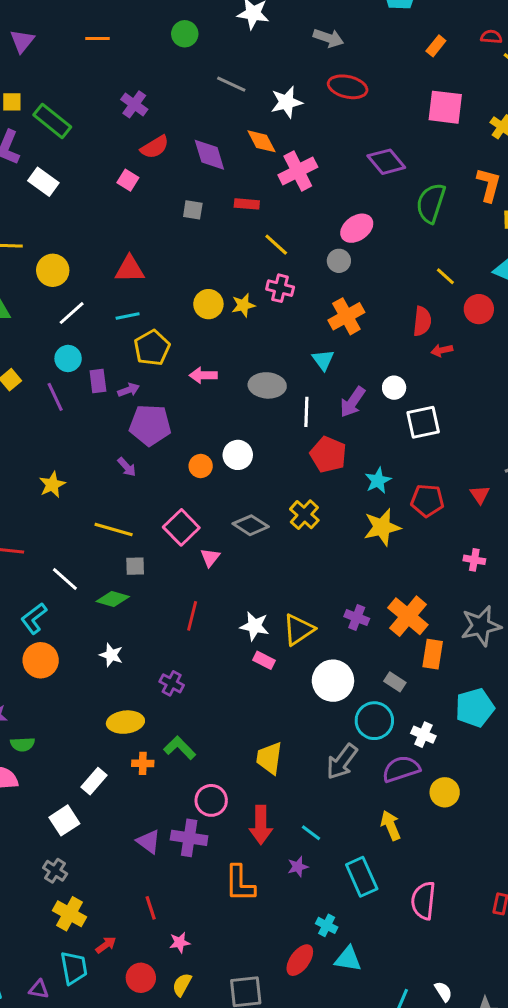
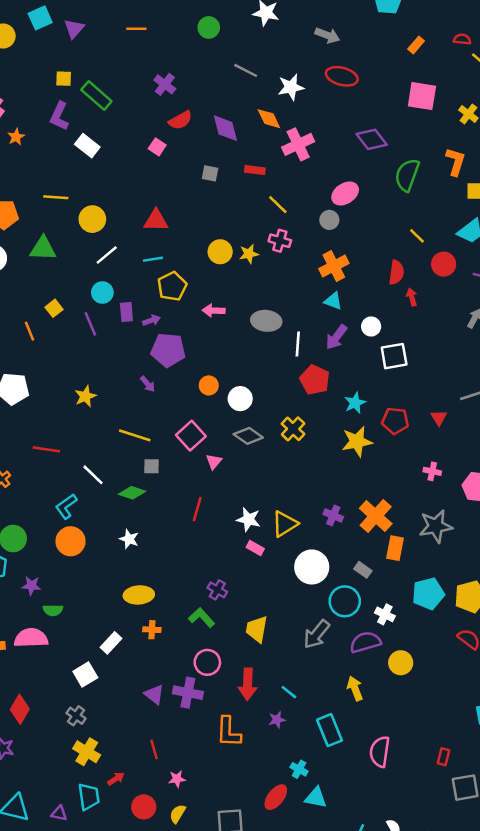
red arrow: (442, 350) -> (412, 297), turned 84
cyan triangle: (323, 360) -> (333, 301), moved, turned -36
white circle: (238, 455) -> (240, 399), moved
purple cross: (172, 683) -> (217, 590), moved
green L-shape: (180, 748) -> (202, 618), moved

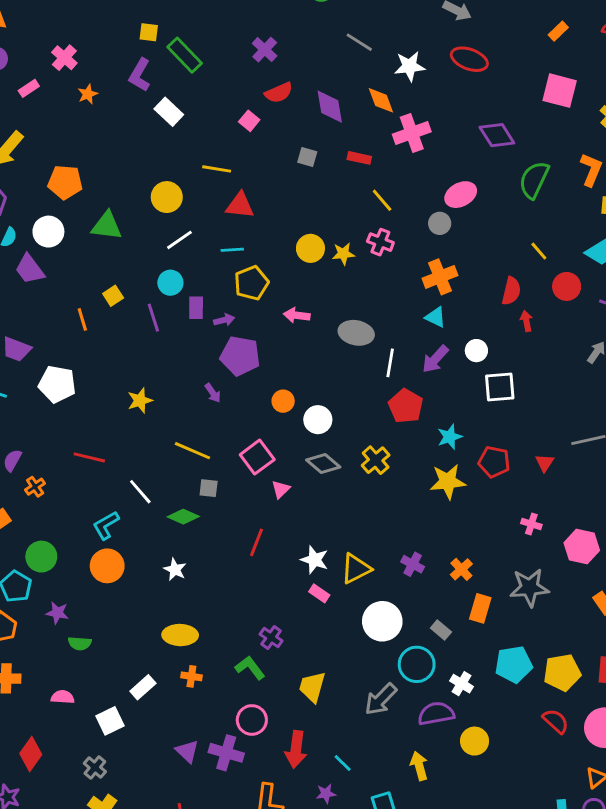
yellow line: (56, 197) -> (217, 169), moved
orange cross: (376, 516) -> (461, 569), size x0.6
pink semicircle: (31, 638) -> (63, 697), moved, size x0.6

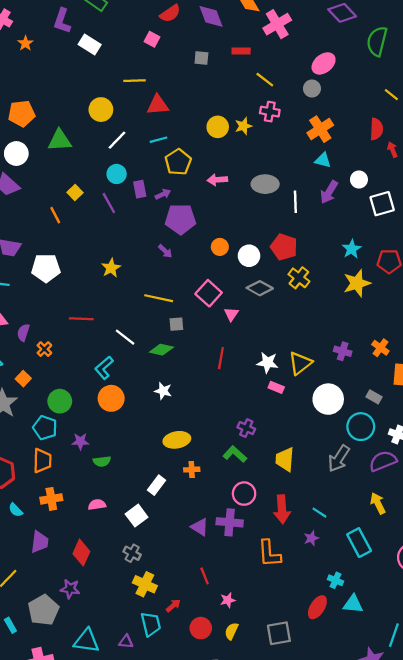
red pentagon: (406, 406) -> (284, 247), moved

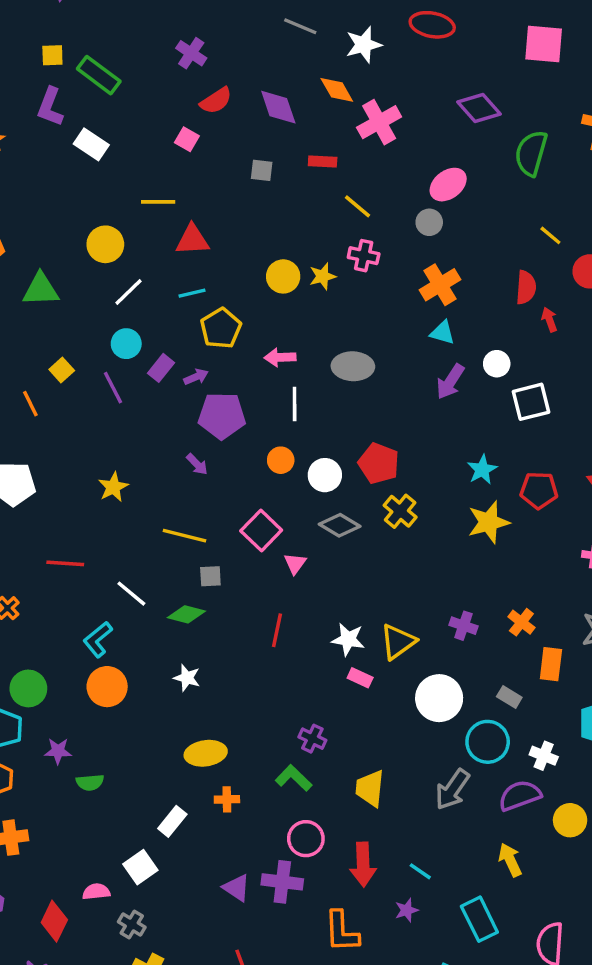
purple rectangle: (140, 189) -> (161, 368), turned 48
white line: (295, 202) -> (295, 404), moved
pink semicircle: (97, 505) -> (96, 892), moved

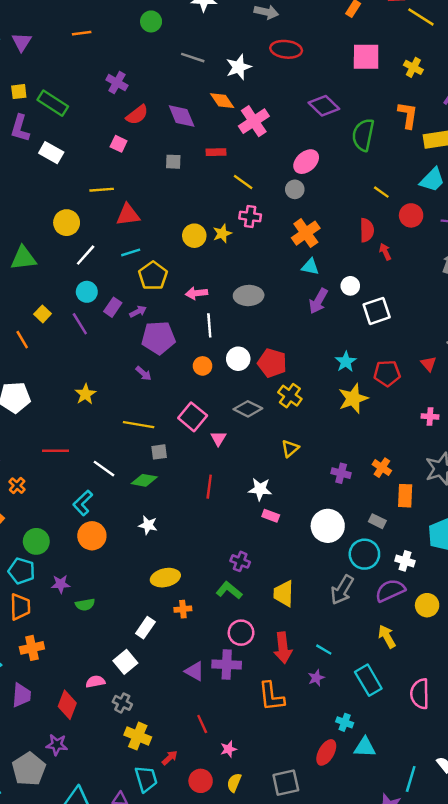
white circle: (325, 475) -> (238, 359), moved
yellow triangle: (398, 642) -> (290, 448), moved, size x0.7

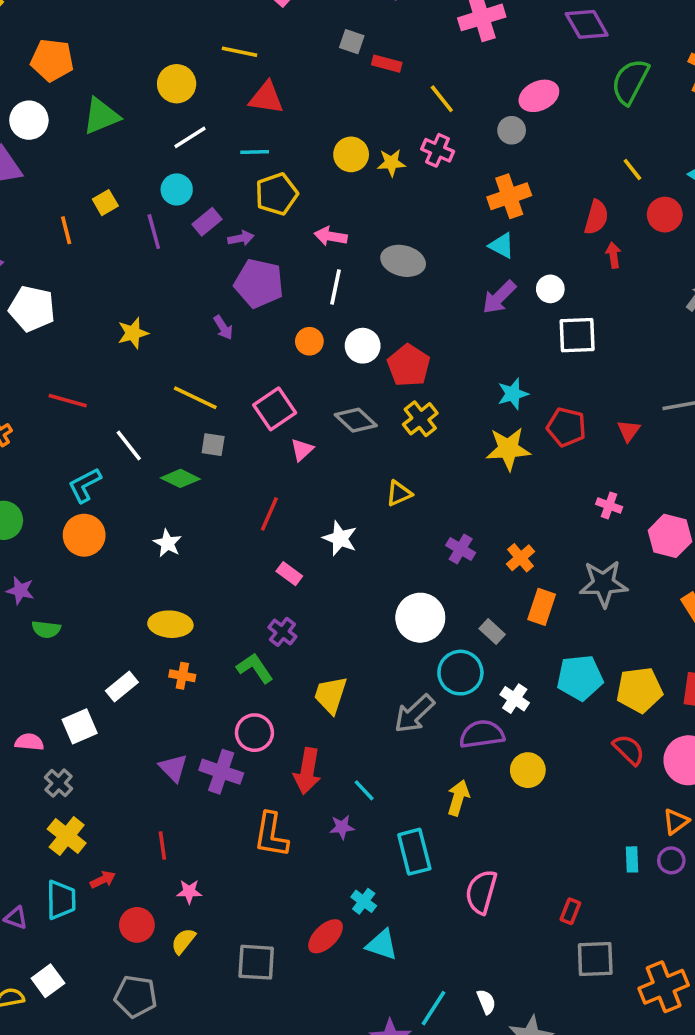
red rectangle: (216, 152) -> (387, 64), moved
green triangle: (23, 258) -> (101, 116), turned -32
pink rectangle: (271, 516) -> (289, 574), moved
yellow arrow: (387, 637) -> (458, 798), turned 30

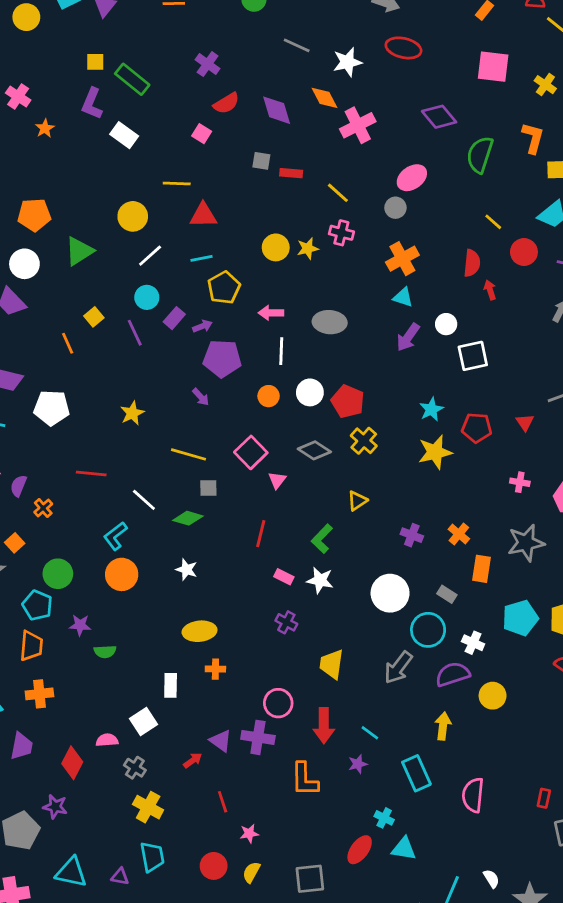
white star: (340, 538) -> (320, 580), moved
green L-shape: (255, 668) -> (322, 539), moved, turned -92
white rectangle: (122, 687) -> (171, 685), turned -40
red arrow: (103, 880) -> (193, 760), moved

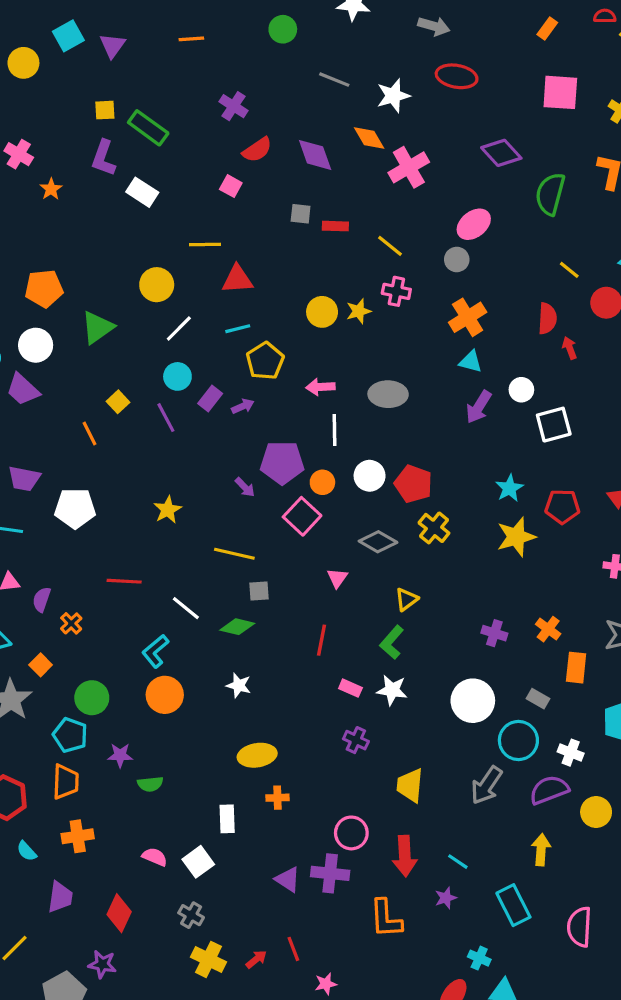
purple pentagon: (222, 358) -> (282, 463), moved
pink square: (251, 452) -> (302, 516), moved
yellow triangle: (357, 501) -> (406, 599), moved
pink semicircle: (107, 740) -> (155, 857), moved, turned 30
red arrow: (193, 760) -> (256, 959), moved

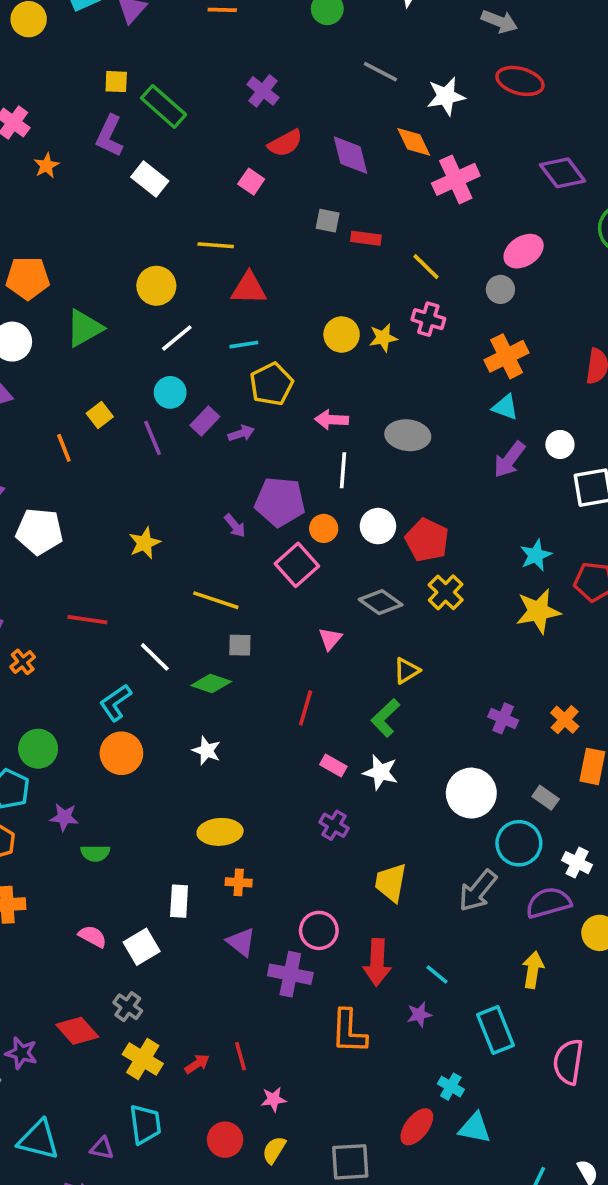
purple triangle: (288, 879) -> (241, 942), moved
red diamond: (119, 913) -> (77, 1031), moved, turned -72

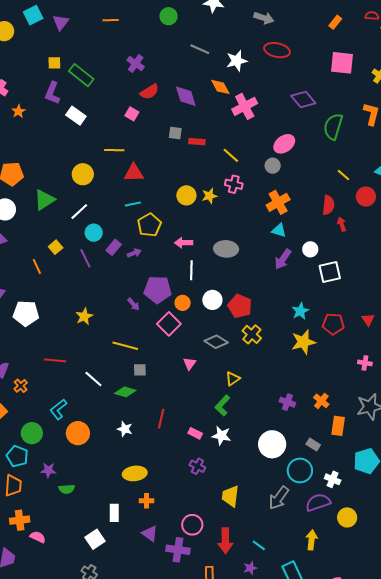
white line: (177, 338) -> (79, 212), moved
cyan L-shape: (115, 703) -> (58, 409), moved
red line: (306, 708) -> (161, 419), moved
pink semicircle: (93, 936) -> (38, 537), moved

